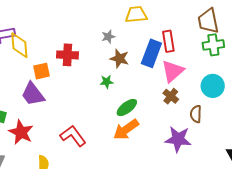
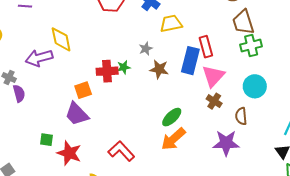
yellow diamond: (19, 45) -> (61, 39), moved
green star: (107, 82) -> (124, 67), moved

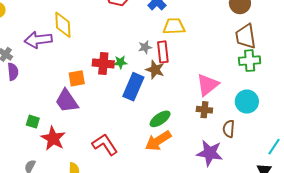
red rectangle: (206, 47) -> (163, 52), moved
blue rectangle: (190, 61) -> (133, 87), moved
brown cross: (214, 101) -> (204, 110), turned -35

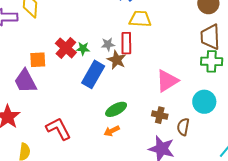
gray star: (145, 47) -> (108, 44), moved
red cross: (103, 63) -> (66, 48), turned 30
brown cross: (204, 110) -> (160, 115), moved
orange arrow: (158, 141) -> (112, 131), size x0.6

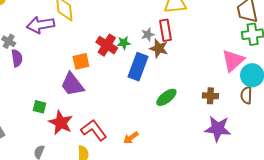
pink triangle: (167, 81) -> (233, 60), moved
brown semicircle: (183, 127) -> (246, 95), moved
red L-shape: (58, 129) -> (94, 130), moved
orange arrow: (112, 131) -> (131, 138), moved

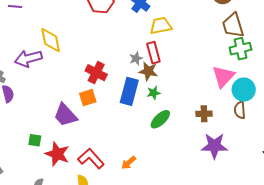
green star: (124, 43) -> (154, 93), moved
orange square: (81, 61) -> (88, 98), moved

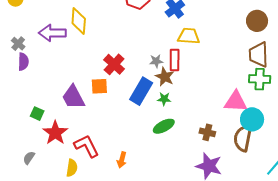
pink triangle: (223, 77) -> (236, 102), turned 35
brown semicircle: (240, 110) -> (243, 138), size x1.5
orange arrow: (129, 163) -> (122, 160), turned -49

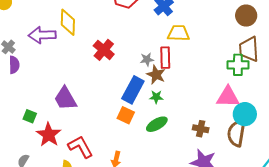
red cross: (114, 64) -> (104, 50), moved
green cross: (260, 79) -> (238, 65), moved
orange square: (99, 86) -> (126, 115), moved, turned 30

